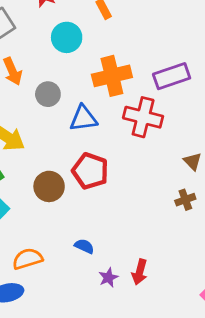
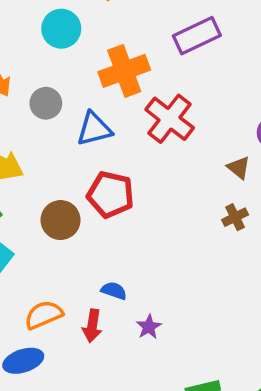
purple rectangle: (172, 76) -> (197, 36), moved
red cross: (143, 117) -> (170, 119), turned 30
red arrow: (140, 272) -> (92, 326), moved

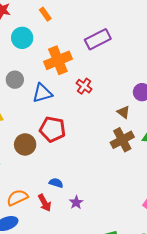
red cross: (170, 119) -> (84, 86), size x0.6
brown cross: (235, 217) -> (122, 140), size x1.6
red arrow: (92, 326) -> (45, 203), turned -36

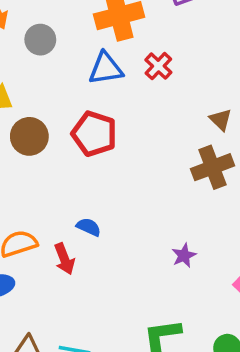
blue triangle: (42, 93) -> (106, 69), moved
brown circle: (25, 144) -> (29, 136), moved
purple star: (76, 202) -> (184, 255), moved

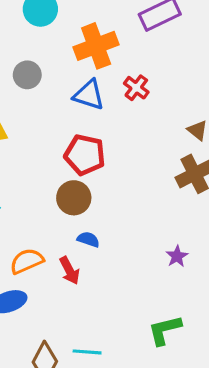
blue triangle: (106, 69) -> (89, 95), turned 32
brown circle: (29, 136) -> (74, 198), moved

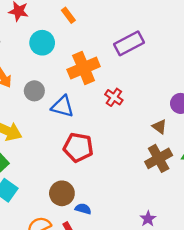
blue triangle: (89, 95) -> (63, 106), moved
brown circle: (74, 198) -> (62, 193), moved

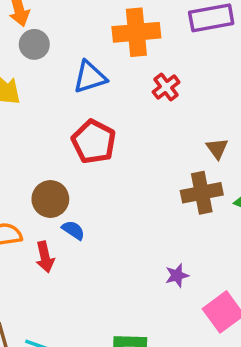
gray circle: (34, 91) -> (34, 44), moved
blue triangle: (63, 106) -> (90, 77), turned -50
purple star: (148, 219) -> (177, 275), moved

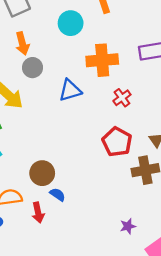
red pentagon: (94, 142) -> (117, 142), moved

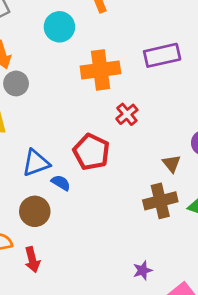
blue triangle: (70, 90) -> (36, 163), moved
red pentagon: (117, 142) -> (91, 152), moved
blue semicircle: (58, 195) -> (61, 183), moved

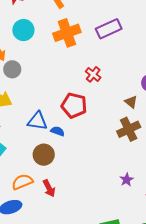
cyan circle: (59, 27) -> (23, 30), moved
orange cross: (100, 70) -> (67, 33), moved
blue triangle: (36, 163) -> (37, 121), turned 40

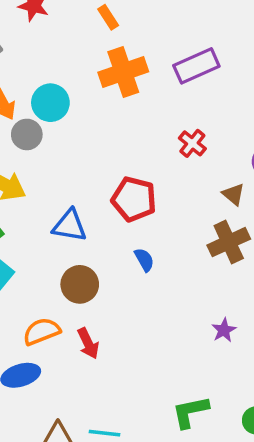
cyan circle: (23, 30) -> (50, 103), moved
red cross: (93, 74) -> (192, 143), moved
blue semicircle: (57, 131) -> (144, 260), moved, turned 40

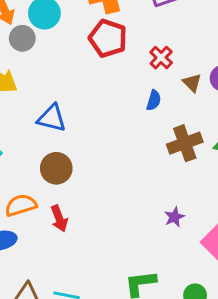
brown triangle: (233, 194) -> (192, 83), moved
red pentagon: (134, 199) -> (108, 38), moved
blue semicircle: (144, 260) -> (154, 100), moved, turned 42

